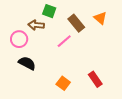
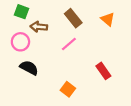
green square: (49, 11) -> (22, 12), moved
brown rectangle: (76, 23) -> (73, 18), moved
red rectangle: (95, 79) -> (103, 71), moved

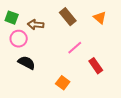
green square: (22, 12) -> (12, 18), moved
pink line: (69, 44) -> (75, 48), moved

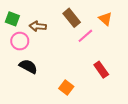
pink line: (75, 48) -> (85, 36), moved

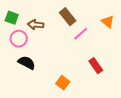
orange triangle: (105, 19) -> (108, 22), moved

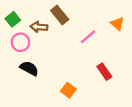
brown rectangle: (68, 17) -> (60, 15), moved
green square: (12, 18) -> (13, 19), turned 32

